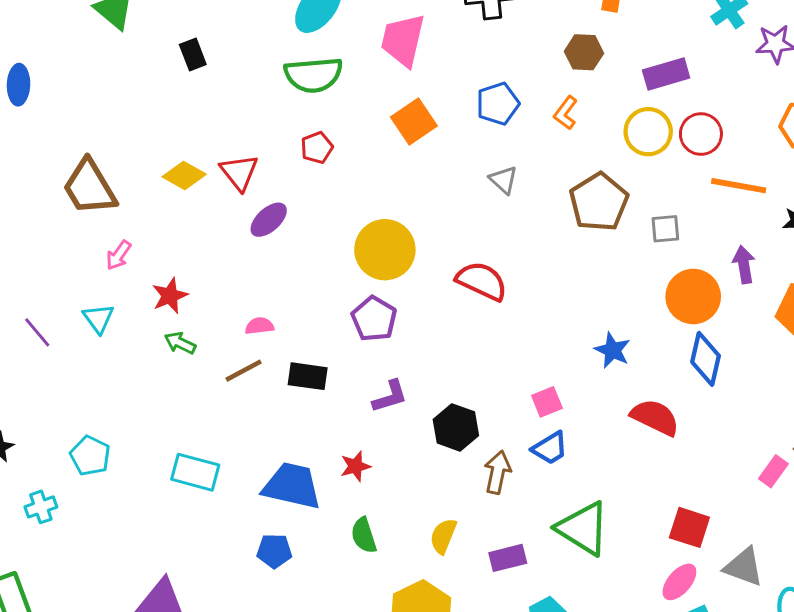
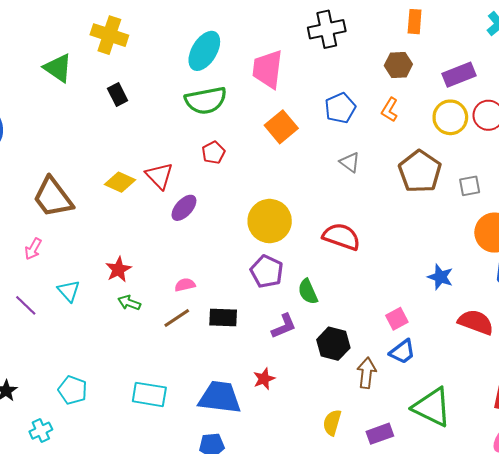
pink arrow: (119, 255) -> (33, 249), moved
green semicircle: (364, 535) -> (308, 292), moved

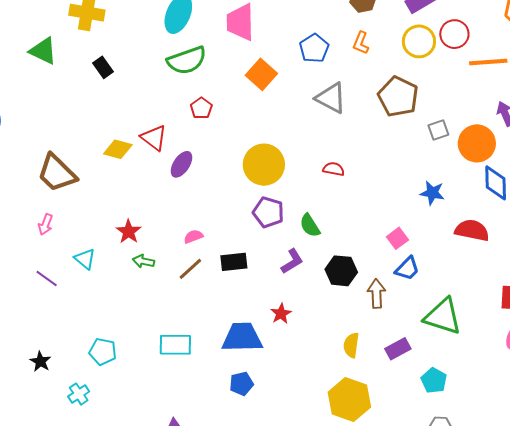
gray triangle: (350, 162) -> (331, 98), size x1.6
gray square: (470, 186) -> (438, 130), moved
red semicircle: (341, 237) -> (334, 169), size x0.6

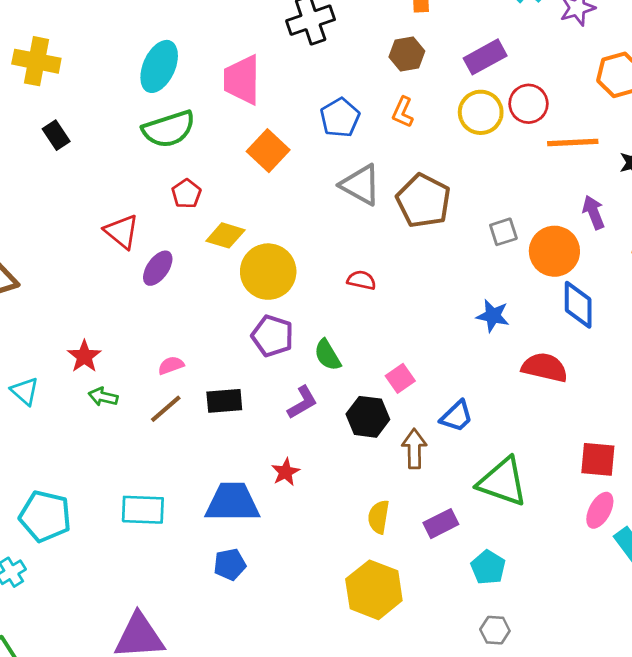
brown pentagon: (398, 97) -> (423, 201), moved
yellow diamond: (118, 149) -> (225, 235), moved
pink square: (397, 238) -> (400, 378), moved
cyan pentagon: (103, 352) -> (45, 516), size x1.4

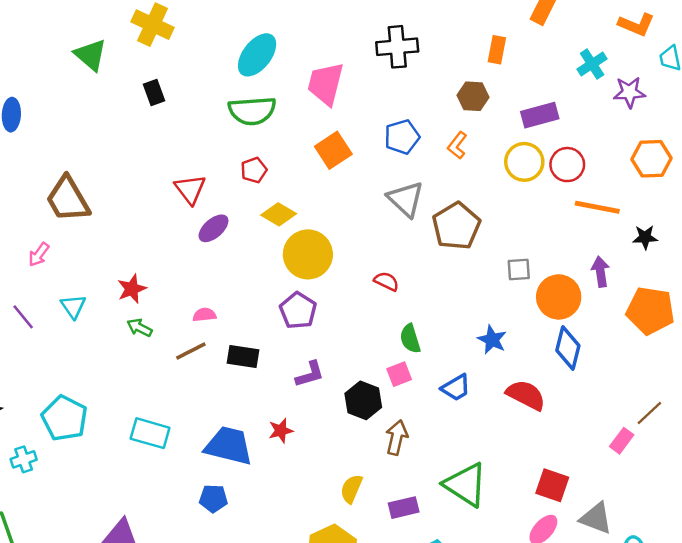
green semicircle: (327, 355) -> (410, 339), moved
blue trapezoid: (457, 416) -> (456, 388), moved

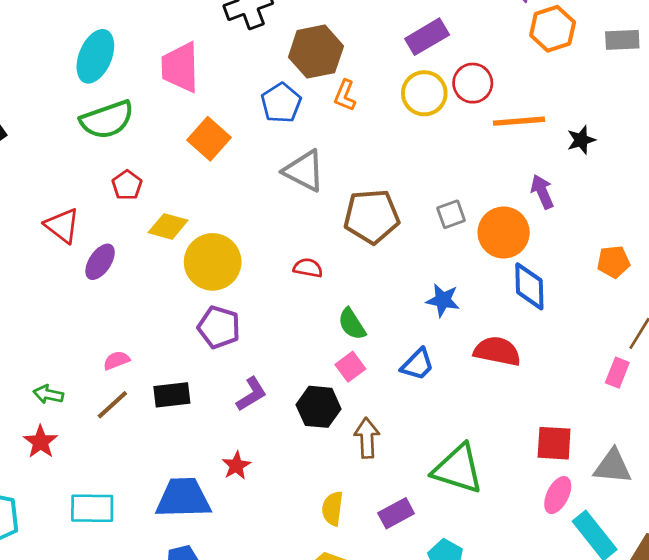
brown hexagon: (473, 96) -> (316, 52), moved, size x1.5
orange hexagon: (652, 159) -> (553, 29), moved
brown pentagon: (456, 226) -> (372, 216), moved, turned -30
red star: (132, 289) -> (41, 442), moved
orange pentagon: (650, 311) -> (613, 262), moved, size x0.6

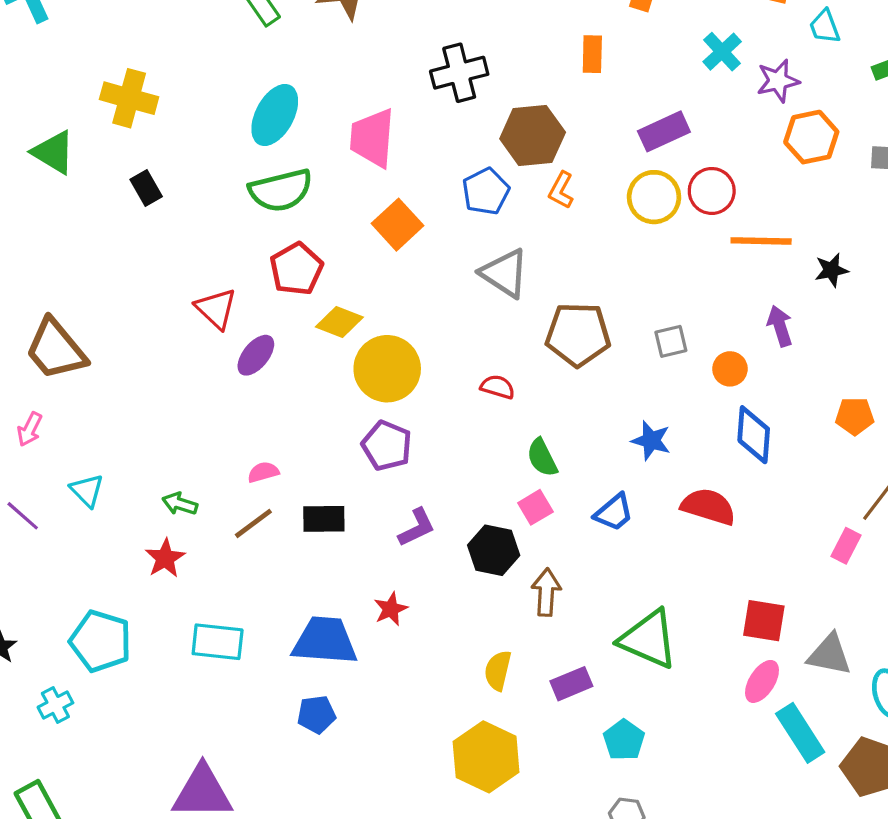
red pentagon: (127, 185) -> (296, 269), size x1.5
orange circle: (504, 233) -> (730, 369), size x0.6

